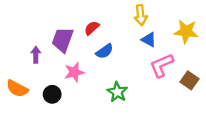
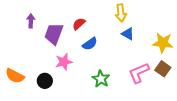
yellow star: (186, 31) -> (163, 43), moved
purple arrow: (36, 55) -> (31, 21), moved
pink L-shape: (162, 65) -> (139, 73), moved

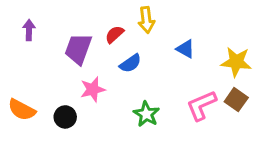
yellow arrow: (121, 13) -> (146, 20), moved
purple arrow: (31, 21) -> (29, 30), moved

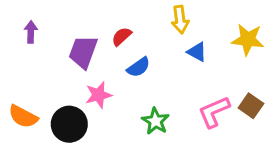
yellow arrow: (146, 20) -> (180, 20), moved
yellow star: (236, 62) -> (248, 40), moved
black circle: (65, 117) -> (69, 124), size x1.5

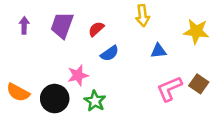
purple trapezoid: (83, 52) -> (62, 25), moved
blue triangle: (197, 52) -> (158, 51), moved, turned -35
green star: (155, 121) -> (95, 101), moved

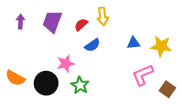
yellow arrow: (143, 16) -> (103, 16), moved
yellow star: (196, 31) -> (161, 46), moved
brown square: (199, 84) -> (167, 89), moved

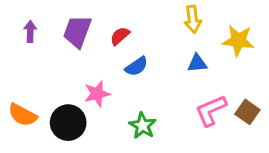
yellow arrow: (103, 16) -> (193, 19), moved
yellow star: (161, 46) -> (238, 41), moved
green star: (80, 85) -> (143, 126), moved
brown square: (167, 89) -> (247, 112), moved

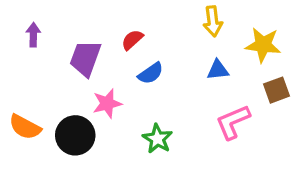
purple trapezoid: (77, 31) -> (85, 58), moved
brown square: (247, 112) -> (276, 90), moved, turned 35

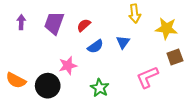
purple trapezoid: (85, 58) -> (54, 23), moved
blue triangle: (218, 70) -> (123, 42), moved, turned -48

